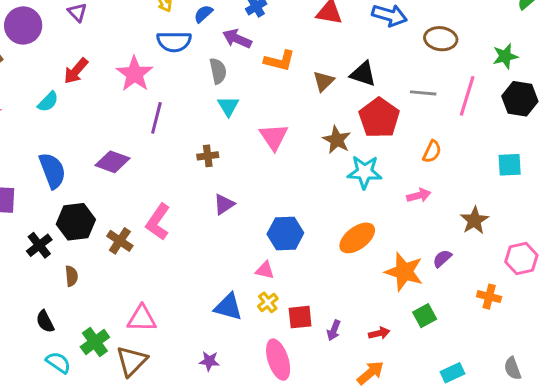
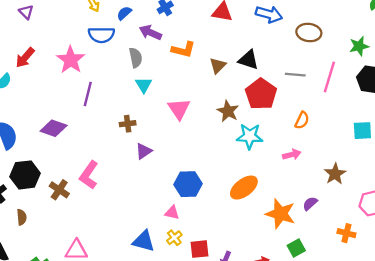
purple triangle: (224, 204) -> (144, 151), moved

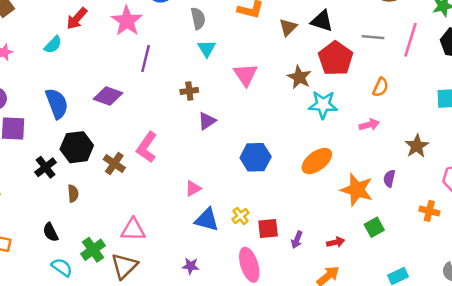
purple semicircle: (310, 203) -> (389, 178), turned -35
pink triangle: (172, 213) -> (193, 188), moved, turned -42

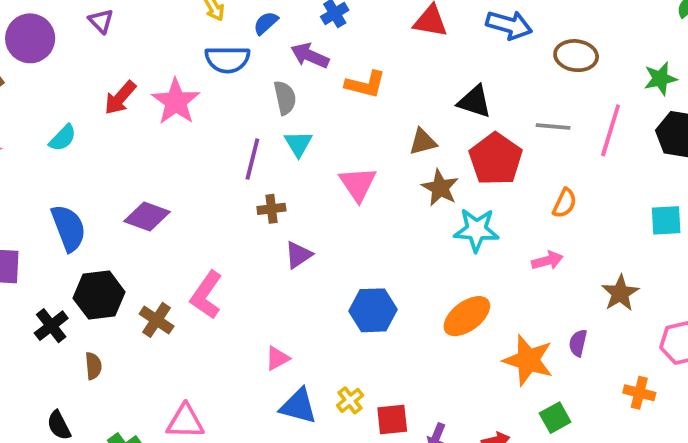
red arrow: (77, 18) -> (120, 98), moved
brown triangle: (288, 27) -> (423, 142), moved, turned 30
purple line: (146, 58) -> (252, 159), moved

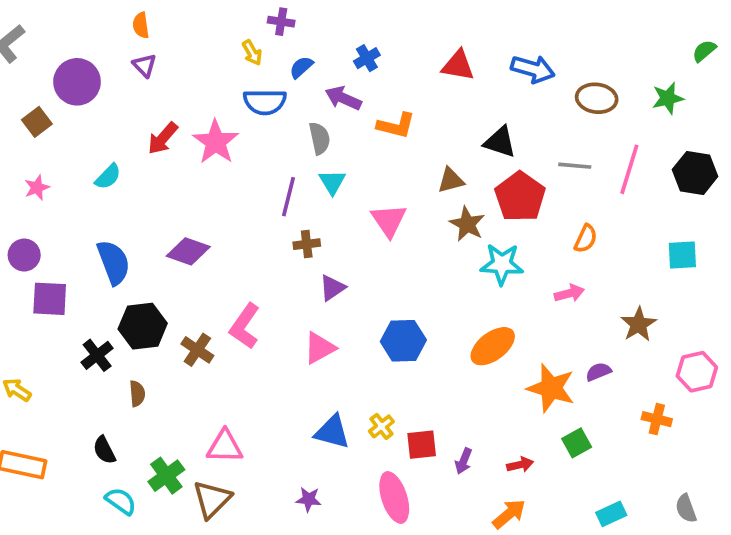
green star: (660, 79) -> (668, 98), moved
purple semicircle: (578, 343) -> (598, 372), turned 55
pink triangle: (277, 358) -> (320, 348), moved, size x1.4

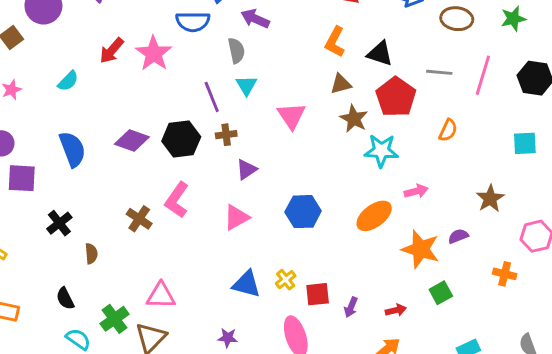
orange L-shape: (396, 126) -> (335, 42), moved, turned 104
purple line: (289, 197) -> (212, 97), turned -36
pink arrow: (569, 293) -> (416, 191), moved
black hexagon: (143, 326) -> (181, 139), moved

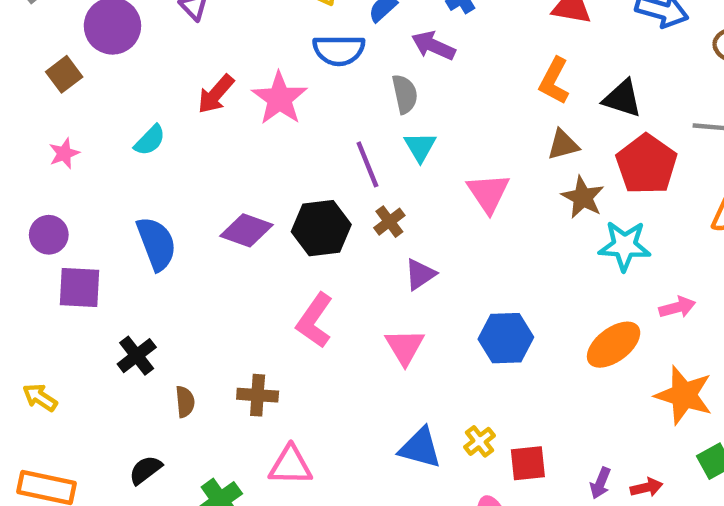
brown cross: (226, 135) -> (389, 222), turned -30
pink triangle: (236, 217) -> (405, 347), turned -32
brown cross: (139, 219) -> (258, 395), moved, turned -30
black semicircle: (65, 299) -> (145, 470), turned 80
purple arrow: (351, 307) -> (600, 483), moved

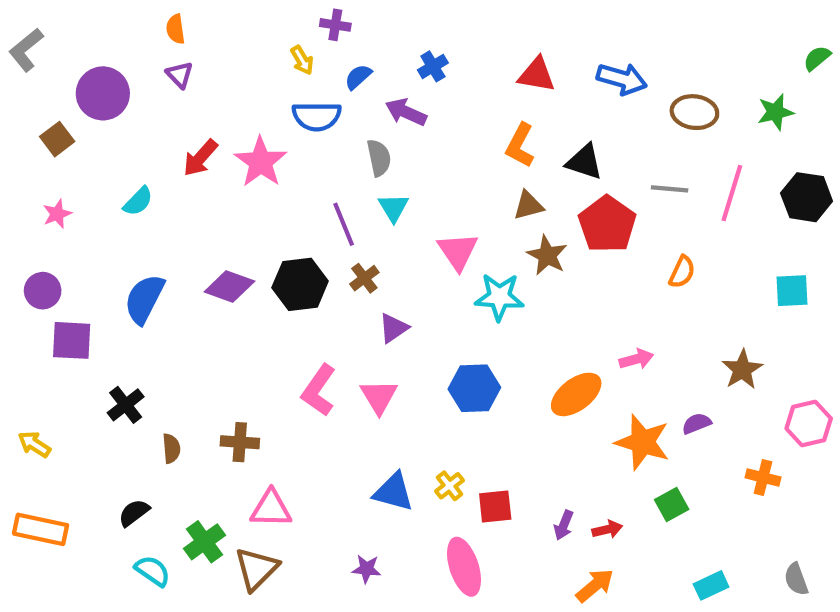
blue semicircle: (156, 244) -> (144, 299), turned -132
cyan star: (625, 246) -> (499, 297), moved
pink L-shape: (315, 320) -> (319, 390), moved

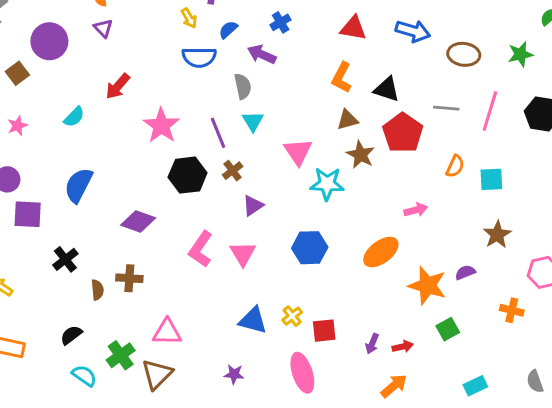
pink star: (261, 162) -> (161, 126), moved
purple diamond: (229, 286) -> (138, 222), moved
cyan square: (792, 291) -> (491, 179), moved
pink arrow: (636, 359) -> (416, 210), moved
brown cross: (240, 442) -> (129, 278), moved

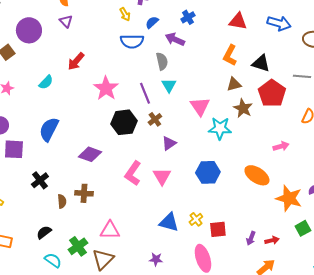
orange ellipse: (381, 252) -> (257, 175), turned 70

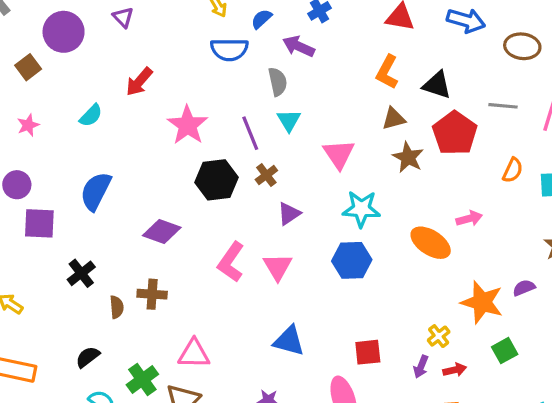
cyan star: (220, 128) -> (361, 209), moved
orange ellipse: (257, 175) -> (431, 243), moved
yellow cross: (196, 219) -> (439, 336), moved

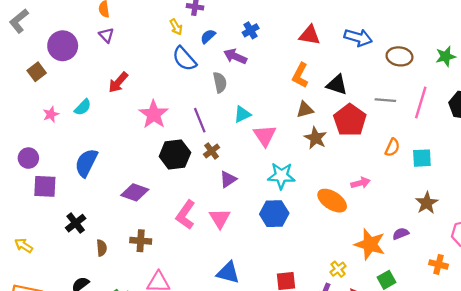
blue semicircle: (229, 50) -> (184, 59), turned 48
cyan triangle: (289, 120) -> (242, 114), moved, turned 36
pink star: (28, 125) -> (51, 114), moved
brown cross: (152, 294) -> (141, 241), moved

